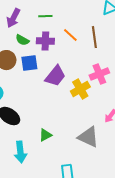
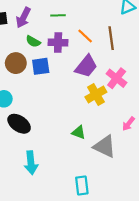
pink cross: (99, 74) -> (117, 78), turned -30
purple trapezoid: (55, 76) -> (86, 66), moved
green triangle: (45, 135) -> (79, 132), moved, turned 48

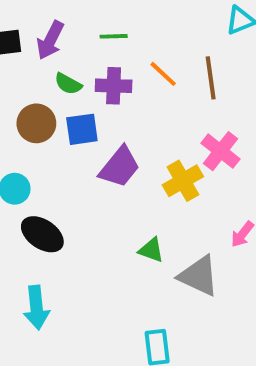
purple trapezoid: (86, 66) -> (120, 167), moved
cyan arrow: (31, 163) -> (36, 308), moved

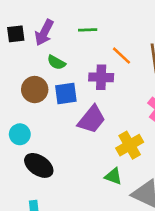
purple cross: (114, 86) -> (101, 77), moved
yellow cross: (183, 181) -> (130, 145), moved

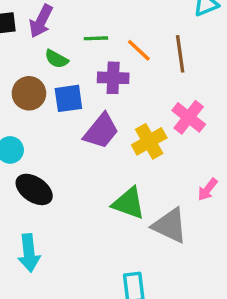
green line: (88, 30) -> (96, 38), moved
yellow cross: (130, 145) -> (149, 141), moved
green triangle: (113, 176) -> (129, 203), size x1.5

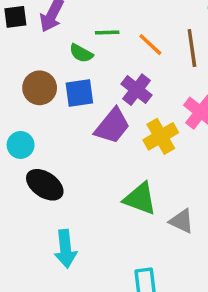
green semicircle: (56, 59) -> (81, 53), moved
purple cross: (113, 78) -> (137, 90), moved, turned 36
gray triangle: (170, 226) -> (182, 221), size x0.7
cyan arrow: (29, 253) -> (66, 249), moved

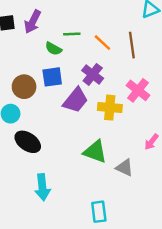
brown circle: (40, 88) -> (24, 87), moved
yellow cross: (161, 136) -> (110, 108), turned 35

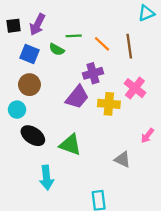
purple cross: (93, 74) -> (93, 73), turned 36
blue square: (52, 77) -> (29, 54), moved, turned 30
green triangle: (95, 152) -> (70, 145), moved

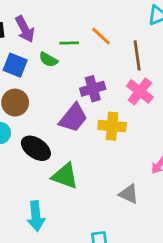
purple arrow: (37, 25) -> (25, 29), turned -55
orange line: (102, 44) -> (101, 36), moved
pink cross: (135, 88) -> (140, 91), moved
black ellipse: (33, 136) -> (36, 148), moved

